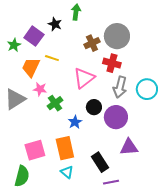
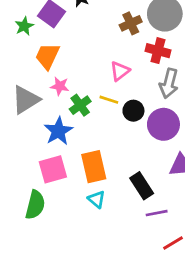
yellow line: (52, 58) -> (109, 100), moved
pink triangle: (84, 78) -> (120, 71), size x0.7
blue star: (75, 122) -> (58, 131), moved, size x1.5

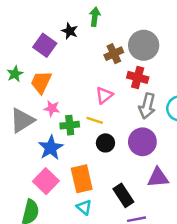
green star: (24, 26) -> (15, 74), moved
green cross: (80, 105) -> (70, 125), turned 30
black circle: (133, 111) -> (105, 143), moved
pink square: (53, 169) -> (46, 181), turned -30

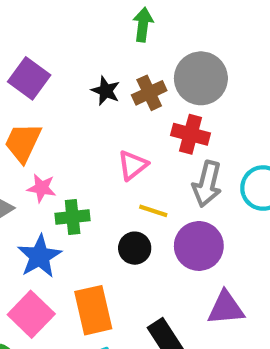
green arrow: (95, 17) -> (143, 25), moved
black star: (70, 31) -> (106, 91), moved
yellow line: (95, 120) -> (153, 211), moved

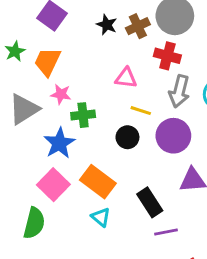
pink triangle: (133, 165) -> (126, 78), turned 45
orange rectangle: (93, 310) -> (98, 182), turned -40

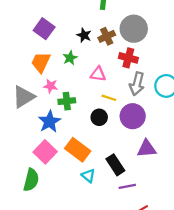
green star: (15, 51) -> (70, 58), moved
cyan triangle: (101, 217) -> (88, 176), moved

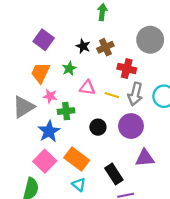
gray circle: (134, 29) -> (150, 40), moved
pink triangle: (98, 74) -> (87, 88), moved
yellow line: (109, 98) -> (112, 95), moved
cyan triangle: (88, 176) -> (79, 185), moved

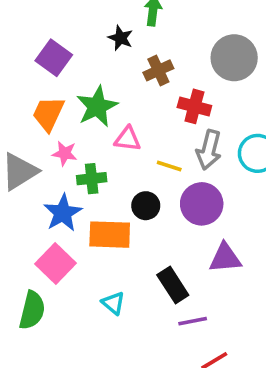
black star: (83, 46) -> (121, 38), moved
green star: (69, 68) -> (97, 106), size x1.6
yellow line: (112, 95) -> (169, 166), moved
orange rectangle: (77, 159) -> (110, 235), moved, turned -35

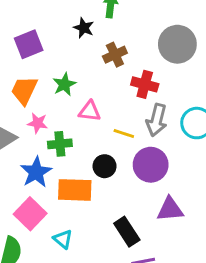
purple square: (54, 58) -> (29, 44), turned 32
green star: (97, 106) -> (64, 84), size x0.7
cyan triangle: (113, 303) -> (63, 239), moved

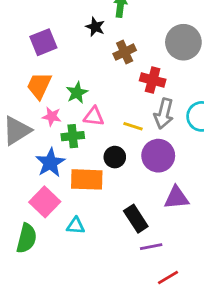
green star: (64, 84) -> (77, 93), moved
pink triangle: (90, 111) -> (94, 116), moved
cyan triangle: (63, 239) -> (76, 226), turned -36

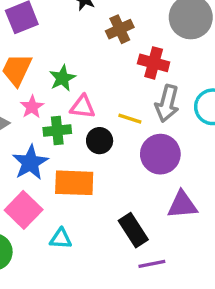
pink star: (52, 116) -> (32, 107), turned 30
black circle: (115, 157) -> (100, 141), moved

